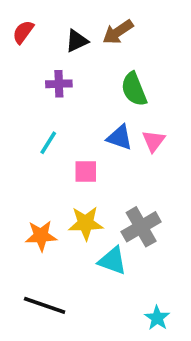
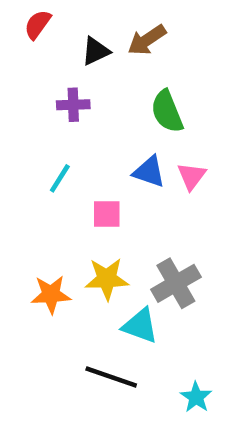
red semicircle: (23, 32) -> (38, 24), moved
black line: (45, 305) -> (111, 377), moved

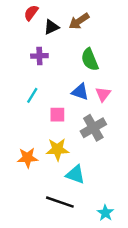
red semicircle: (38, 24) -> (31, 13), moved
gray cross: (176, 283) -> (93, 128), moved

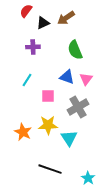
orange star: (27, 158) -> (23, 132), turned 30
cyan triangle: (75, 174) -> (69, 138), moved, turned 36

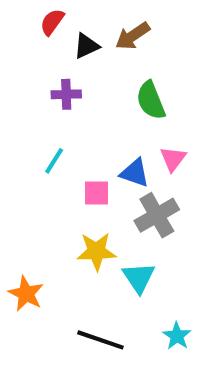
blue triangle: (67, 77) -> (135, 173), moved
orange star: (23, 132) -> (26, 294), moved
cyan star: (88, 178) -> (177, 336), moved

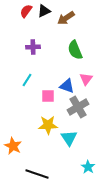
black triangle: (86, 46) -> (44, 11), moved
black line: (100, 340) -> (37, 174), moved

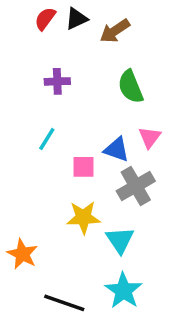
cyan star: (88, 167) -> (124, 291), moved, size x1.5

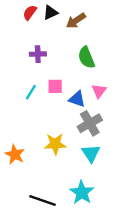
pink square: (83, 167) -> (55, 86), moved
cyan triangle: (120, 240) -> (91, 153), moved
orange star: (22, 254) -> (15, 154), moved

